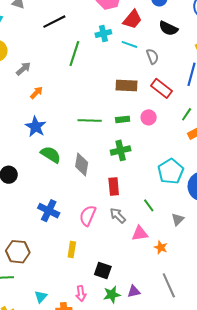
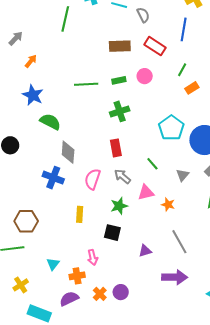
gray diamond: (82, 165) -> (68, 152), moved
green star: (112, 294) -> (119, 206), moved

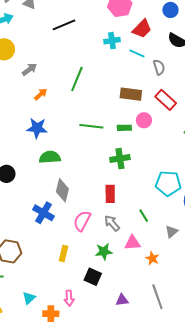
green line: (65, 19) -> (77, 79), moved
pink circle: (145, 76) -> (144, 120), moved
blue star: (33, 95) -> (37, 128), turned -30
green semicircle: (50, 122) -> (50, 157), turned -40
cyan pentagon: (171, 128) -> (168, 183), turned 30

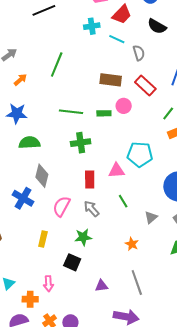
green cross: (120, 159) -> (81, 143), moved
cyan pentagon: (168, 183) -> (140, 154), moved
pink triangle: (133, 243) -> (117, 171), moved

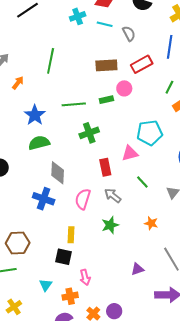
red rectangle: (145, 86) -> (142, 64), turned -60
blue star: (17, 114) -> (35, 115), moved, turned -30
orange star: (132, 244) -> (151, 223), moved
black square: (72, 262) -> (63, 257), moved

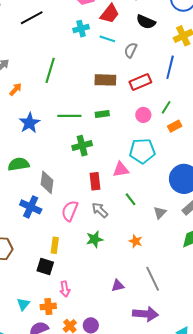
gray semicircle: (129, 34) -> (131, 50), turned -133
pink circle: (124, 88) -> (143, 115), moved
green semicircle: (39, 143) -> (19, 164), moved
cyan triangle: (46, 285) -> (23, 304), moved

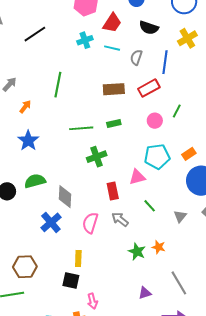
blue line: (170, 67) -> (165, 62), moved
blue star: (29, 123) -> (28, 141), moved
orange rectangle: (175, 126) -> (189, 154), moved
blue cross: (31, 207) -> (51, 222), turned 30
green star: (95, 239) -> (137, 252), moved, turned -30

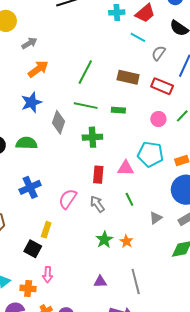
cyan cross: (85, 40) -> (117, 12), moved
green line: (58, 85) -> (85, 72), moved
red rectangle: (149, 88) -> (162, 86), turned 35
orange arrow: (25, 107) -> (38, 69), size x1.5
gray diamond: (65, 197) -> (58, 122), moved

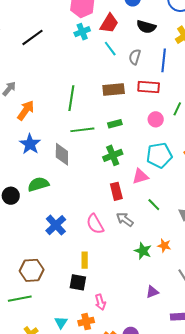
cyan line: (138, 37) -> (110, 49), turned 42
green cross: (92, 137) -> (113, 155), moved
pink semicircle: (68, 199) -> (95, 224), turned -45

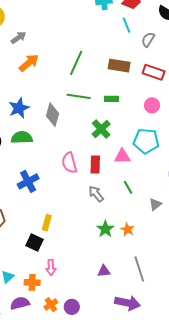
blue star: (30, 144) -> (19, 108), moved
green cross: (113, 155) -> (101, 129), turned -36
pink semicircle: (95, 224) -> (69, 163), moved

